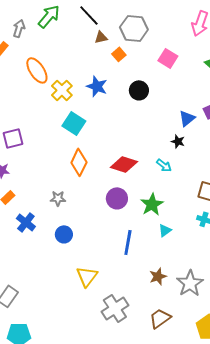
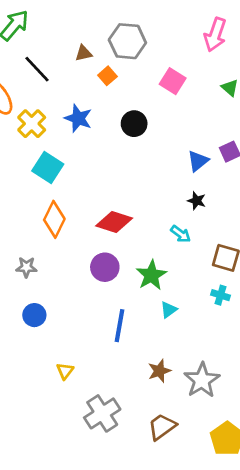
black line: (89, 15) -> (37, 69), moved
black star: (178, 141) -> (197, 201), moved
cyan arrow: (164, 165) -> (181, 234), moved
yellow triangle: (87, 276) -> (65, 371), size x0.6

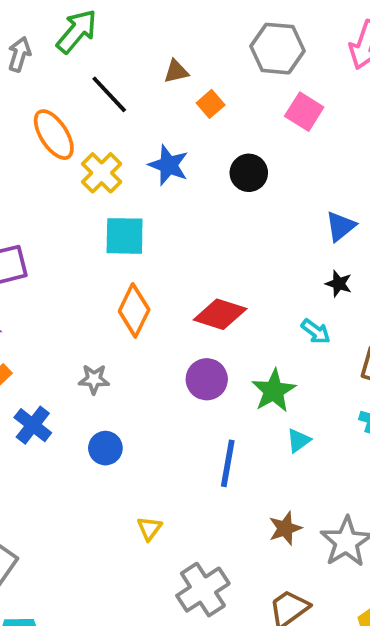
gray hexagon: (127, 41) -> (277, 49), moved
cyan square: (48, 168) -> (125, 236), turned -32

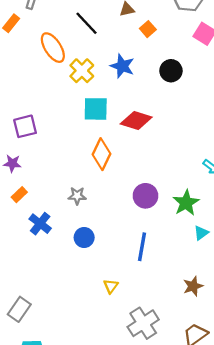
red diamond: (220, 314) -> (136, 121), moved
blue line: (228, 463) -> (142, 247), moved

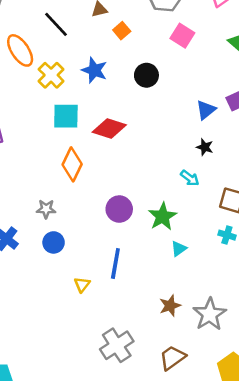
blue circle: (84, 237) -> (54, 242), moved
yellow triangle: (111, 286) -> (82, 285), moved

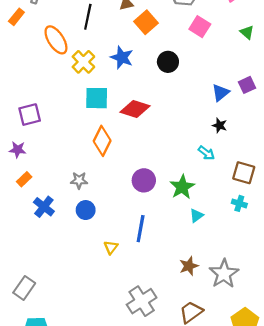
black line: (56, 24) -> (88, 17), turned 55
orange square: (122, 31) -> (146, 22), size x1.5

